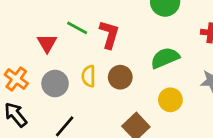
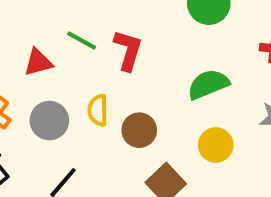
red triangle: (47, 43) -> (38, 62), turned 45
brown circle: (120, 77) -> (139, 130), moved

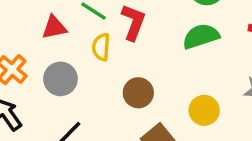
green semicircle: (208, 84) -> (201, 36), moved
yellow semicircle: (98, 110) -> (101, 47), moved

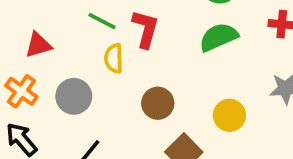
red triangle: (54, 27) -> (38, 45), moved

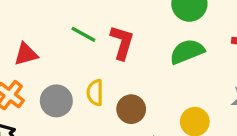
yellow semicircle: (114, 58) -> (95, 93), moved

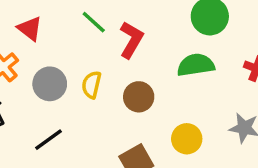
red triangle: (26, 54) -> (30, 29), turned 40
brown circle: (131, 109) -> (139, 97), moved

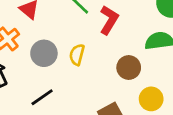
brown circle: (139, 97) -> (129, 67), moved

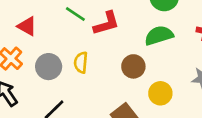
red L-shape: (109, 20) -> (106, 23), turned 52

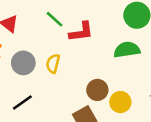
brown circle: (133, 66) -> (97, 90), moved

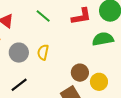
red L-shape: (81, 32) -> (81, 16), moved

